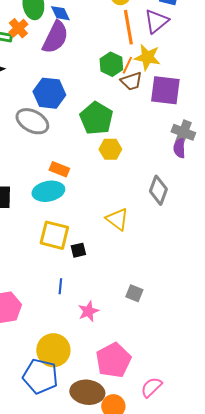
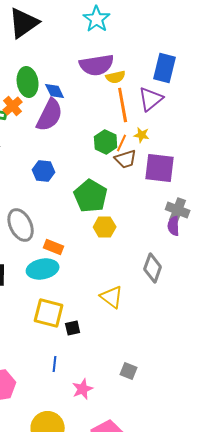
yellow star: (147, 57) -> (142, 135), size x0.6
blue hexagon: (49, 93) -> (44, 171), size x0.7
gray ellipse: (32, 121) -> (21, 225), moved, turned 36

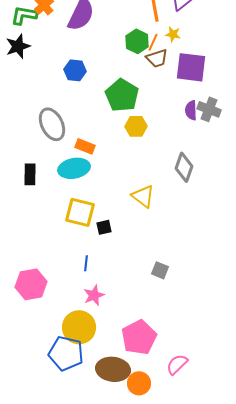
purple semicircle: (174, 226) -> (191, 110), moved
pink star: (83, 389) -> (94, 295), moved

